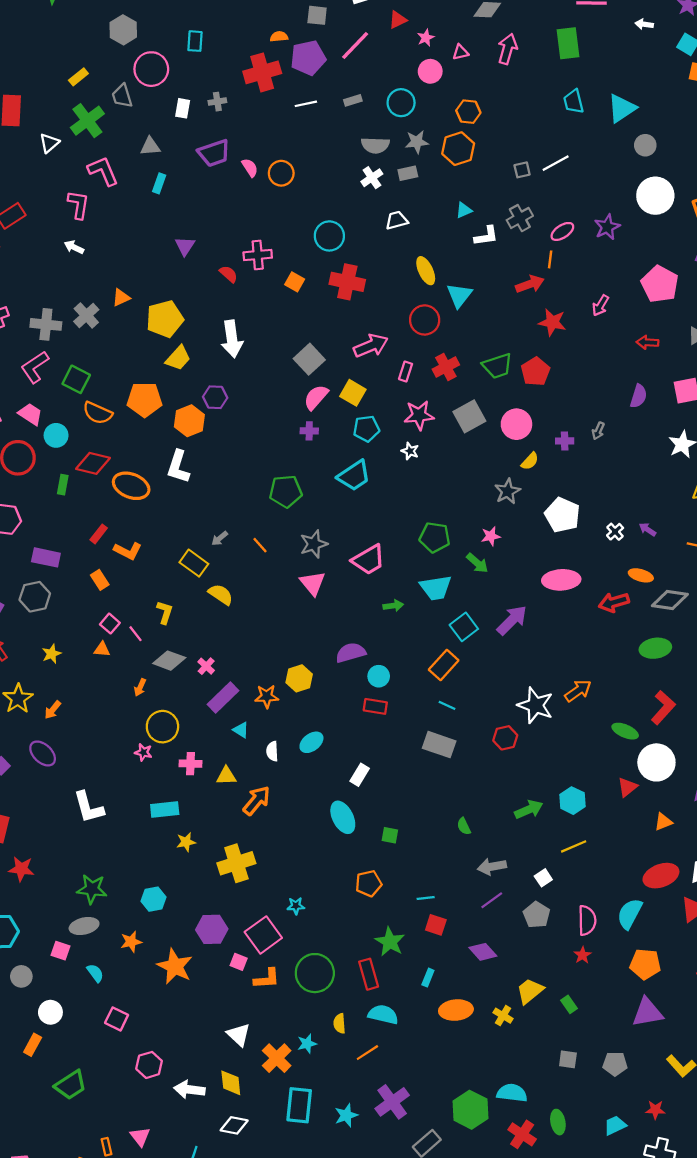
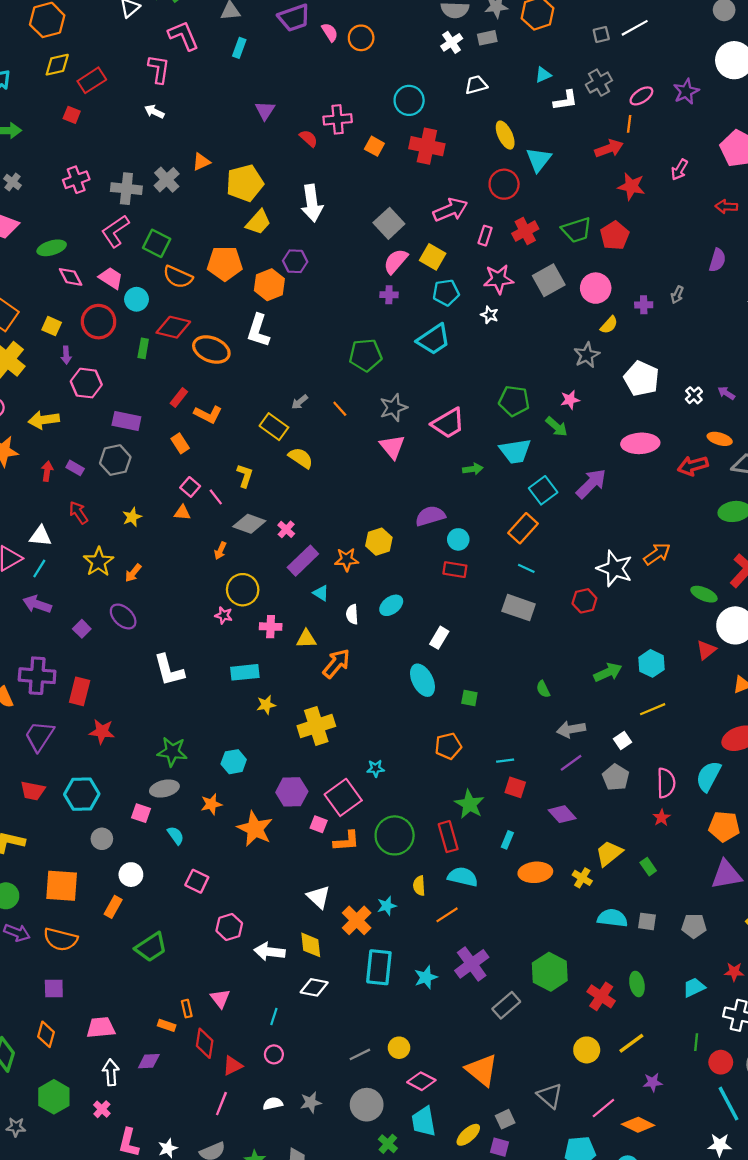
cyan semicircle: (512, 1093) -> (612, 918), moved

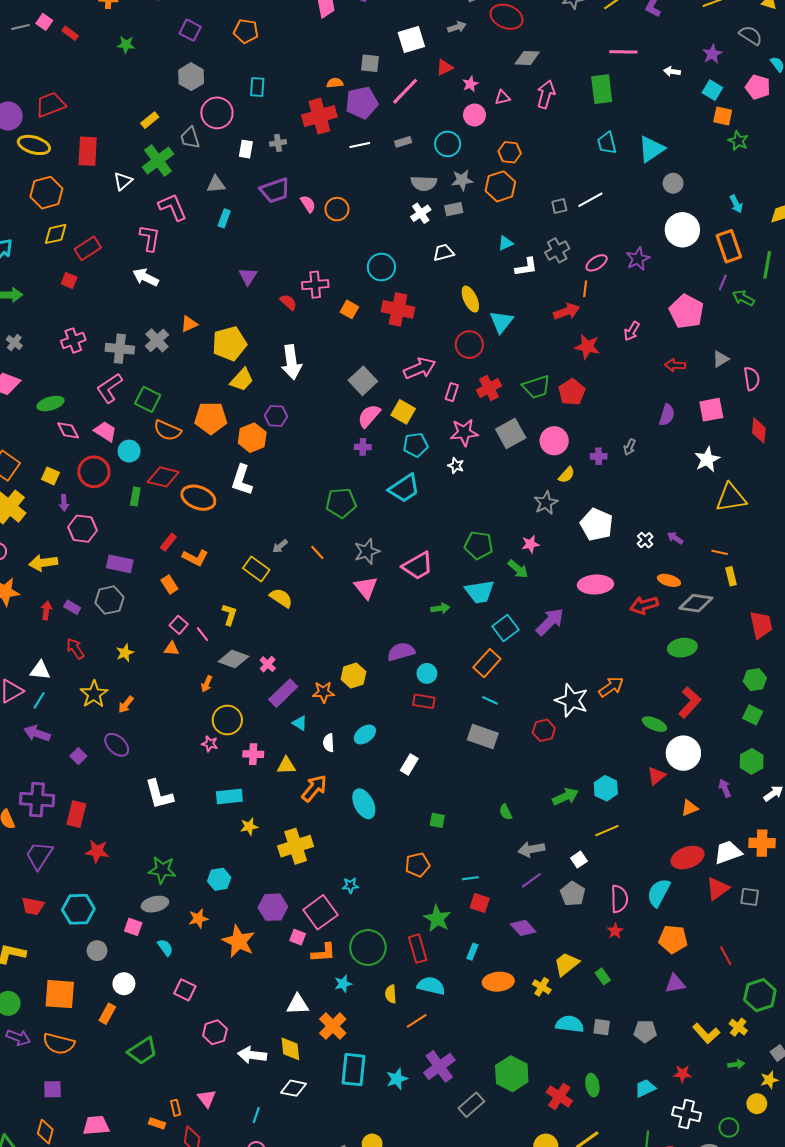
white arrow: (154, 112) -> (146, 277), size x1.4
cyan ellipse: (422, 680) -> (364, 804), moved
purple triangle: (726, 875) -> (675, 984), size x0.7
white triangle: (319, 897) -> (298, 1004), turned -45
cyan star: (387, 906) -> (343, 984), moved

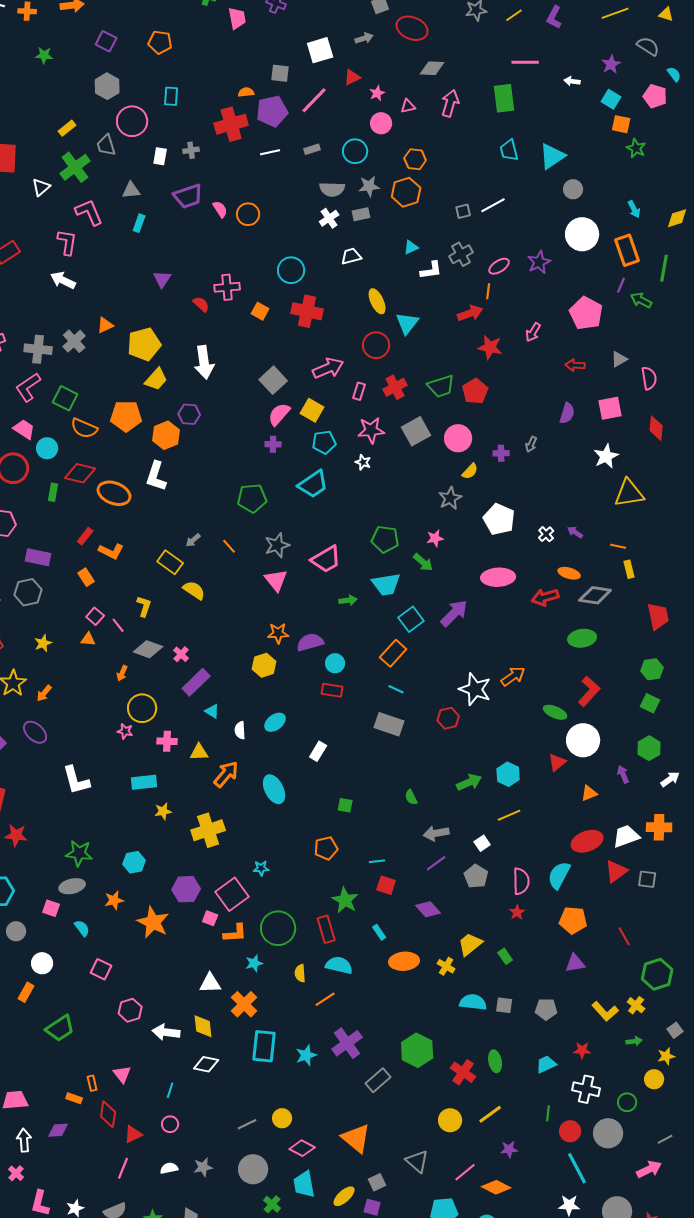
orange star: (323, 692) -> (278, 633), moved
cyan rectangle: (472, 952) -> (379, 932), turned -56

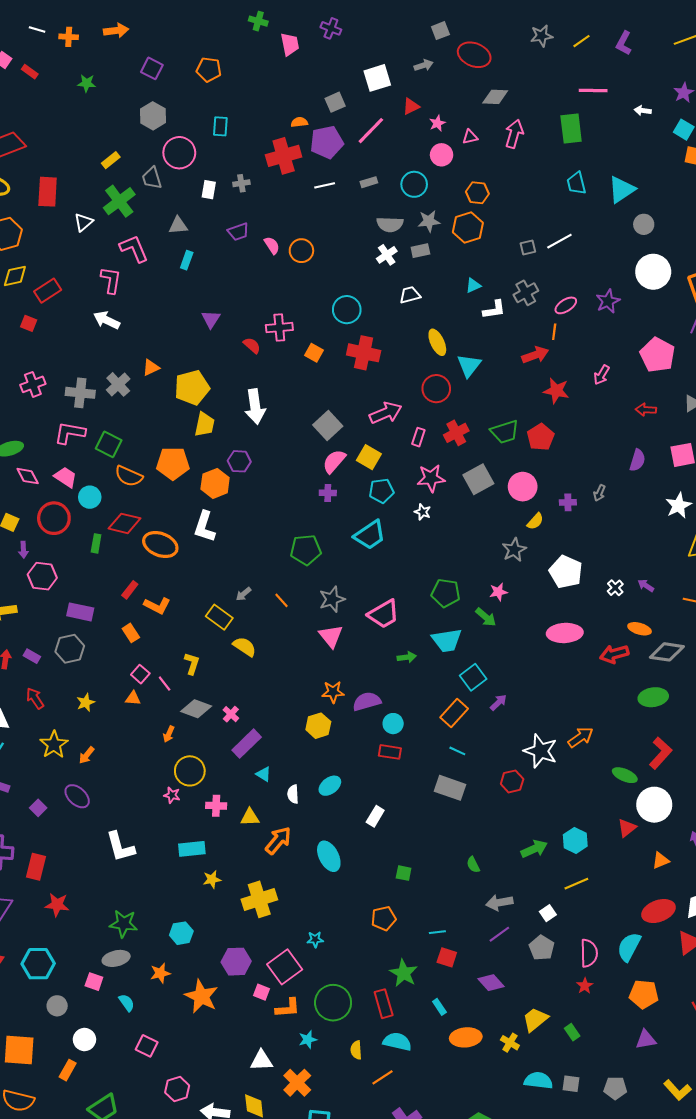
gray square: (280, 73) -> (335, 102), turned -30
purple trapezoid: (188, 196) -> (238, 232), size x0.7
yellow trapezoid: (156, 379) -> (205, 424), turned -30
pink L-shape: (28, 387) -> (70, 433), turned 44
purple arrow: (454, 613) -> (498, 702), moved, size x0.6

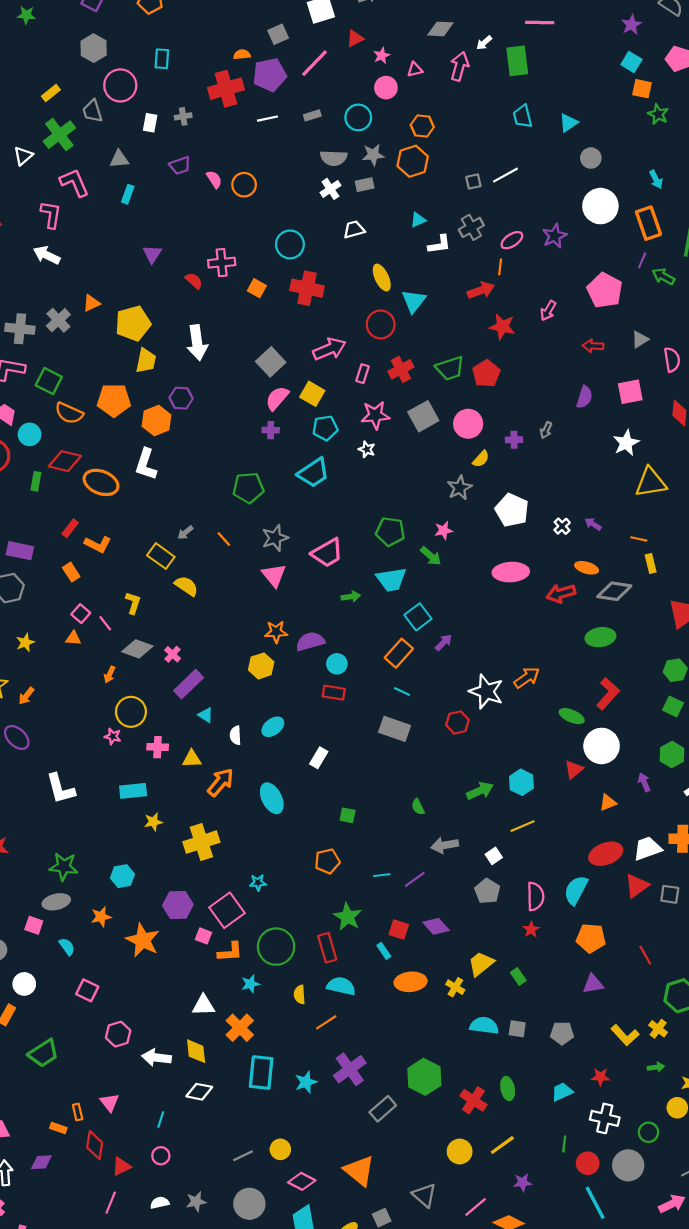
white arrow: (643, 111) -> (484, 43), moved, turned -49
cyan triangle: (622, 190) -> (568, 123), size x0.7
purple line: (499, 934) -> (415, 879), moved
red square: (447, 957) -> (399, 930), moved

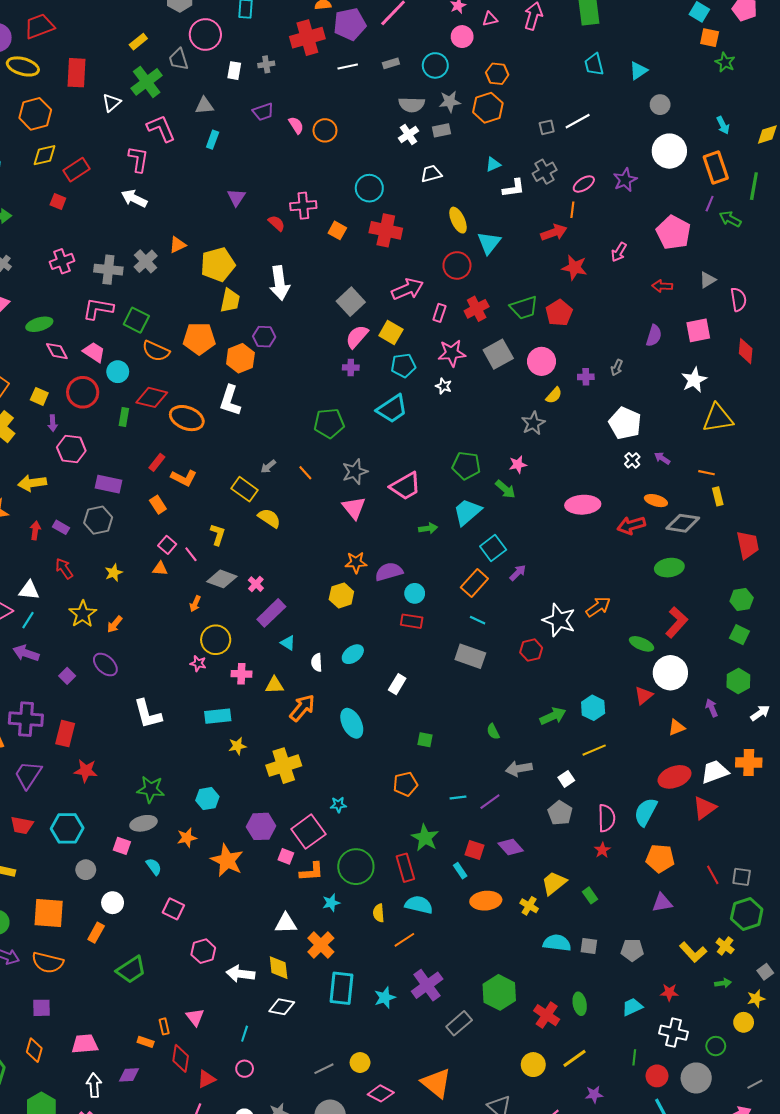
white pentagon: (512, 510) -> (625, 423), moved
cyan trapezoid: (391, 580) -> (467, 512), turned 148
gray square: (670, 894) -> (742, 877), moved

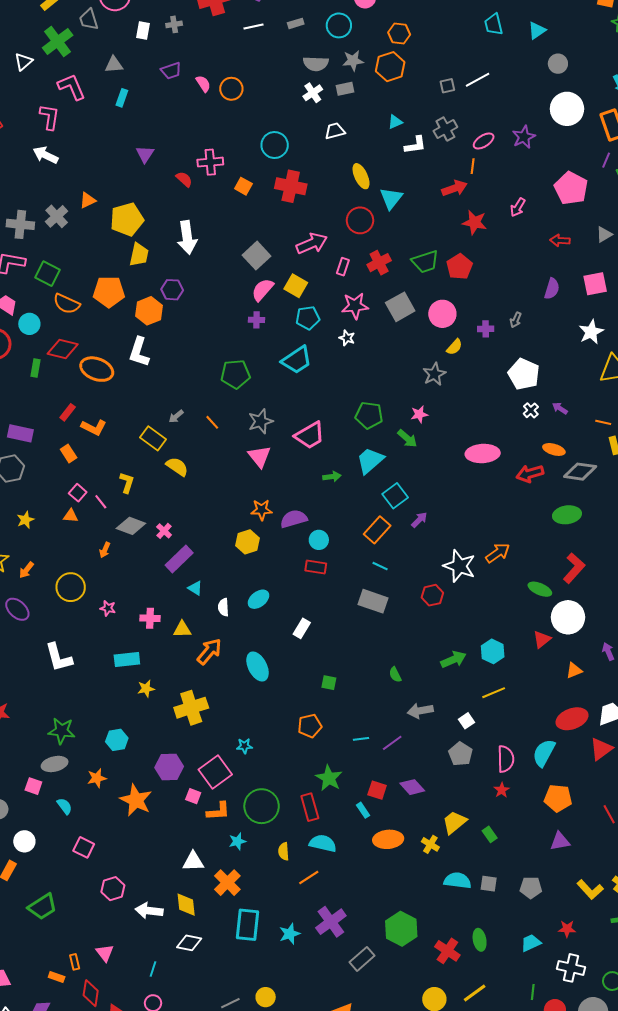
yellow circle: (216, 640) -> (71, 587), moved

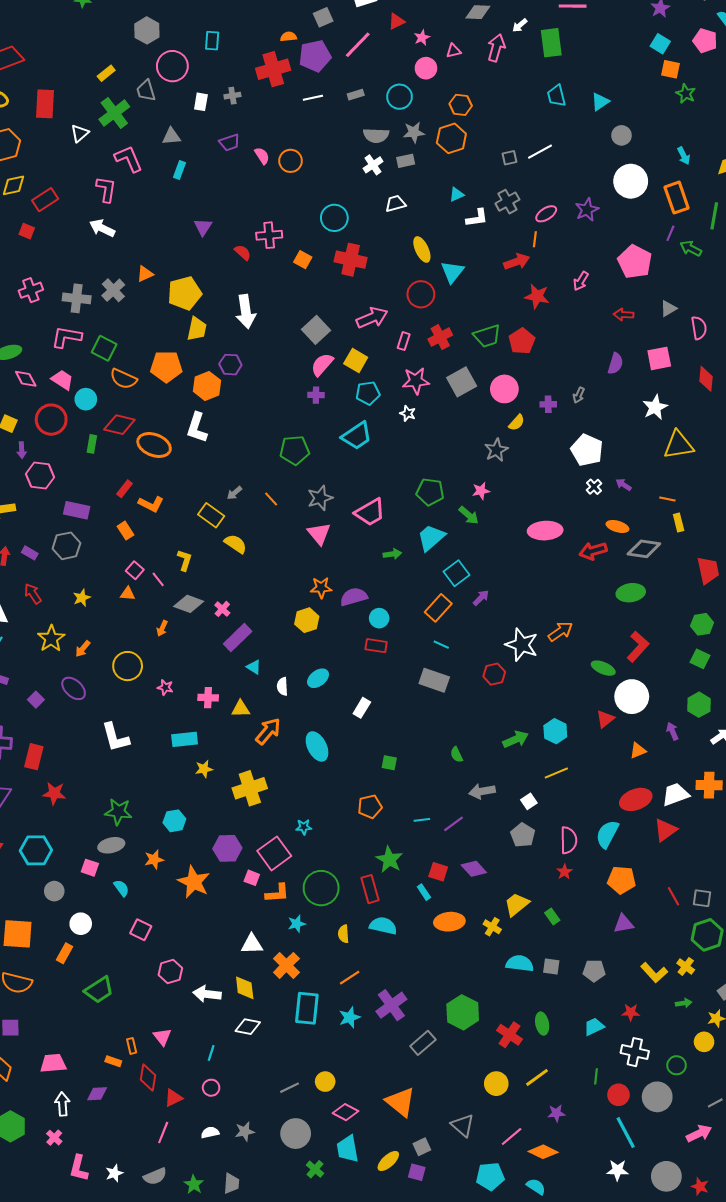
orange line: (309, 878) -> (350, 978), moved

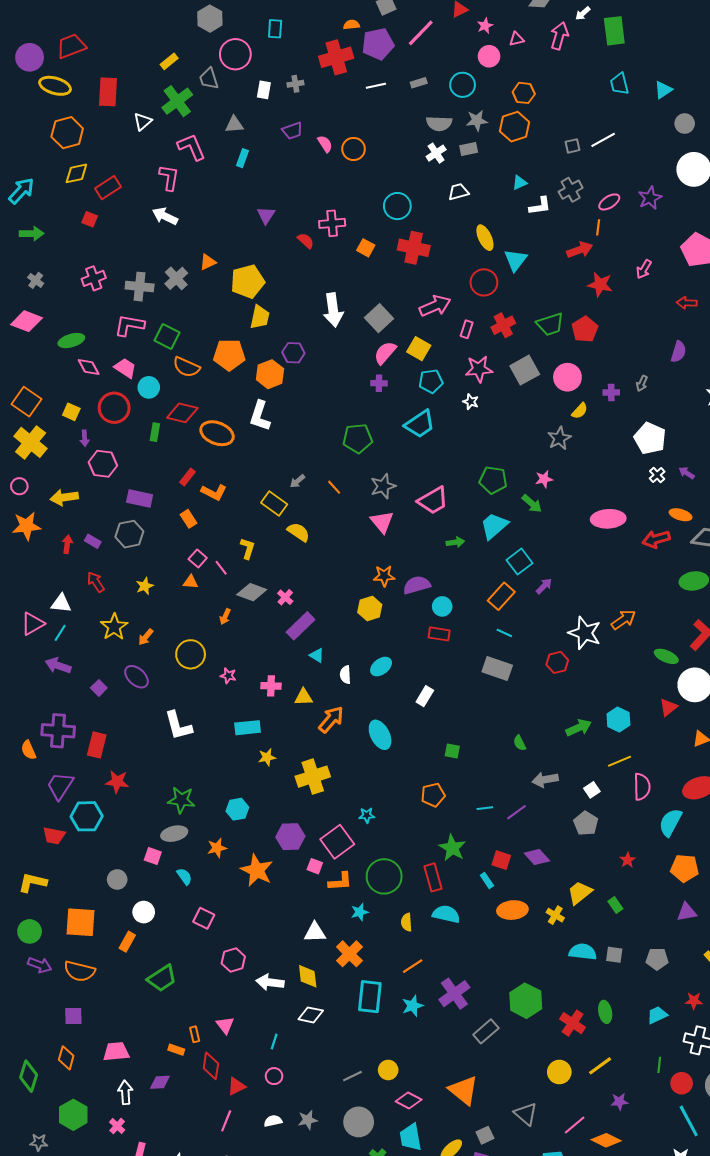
white arrow: (246, 312) -> (333, 310), moved
pink semicircle: (569, 840) -> (642, 787), moved
cyan hexagon: (36, 850) -> (87, 816), moved

